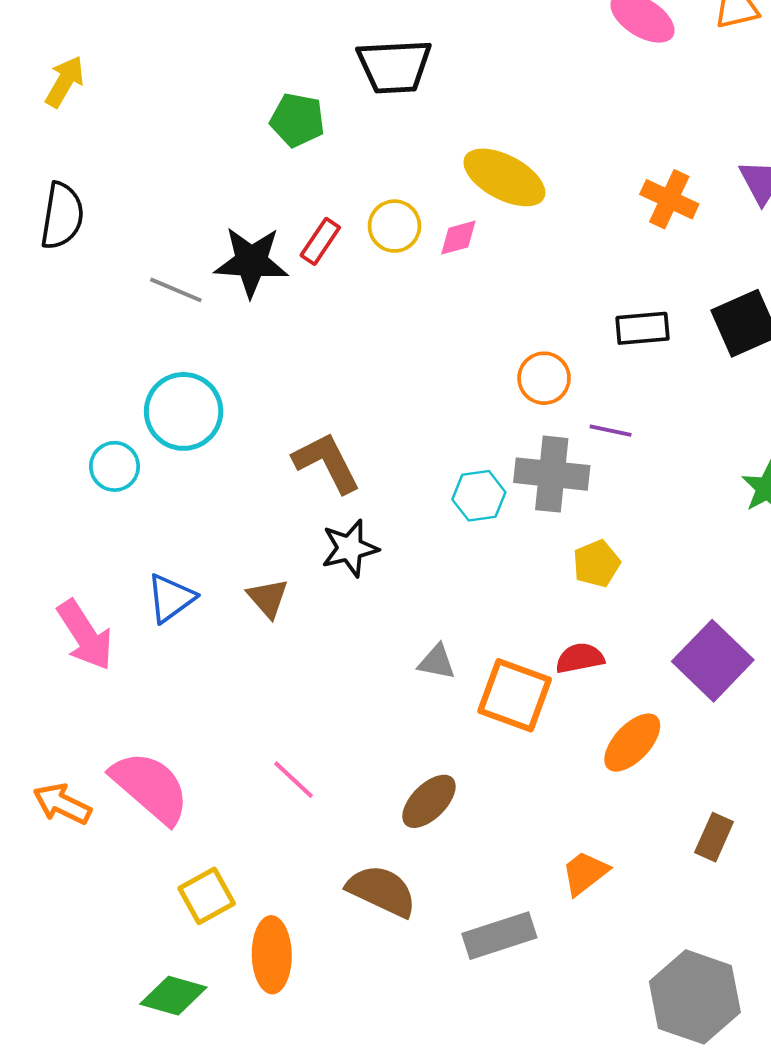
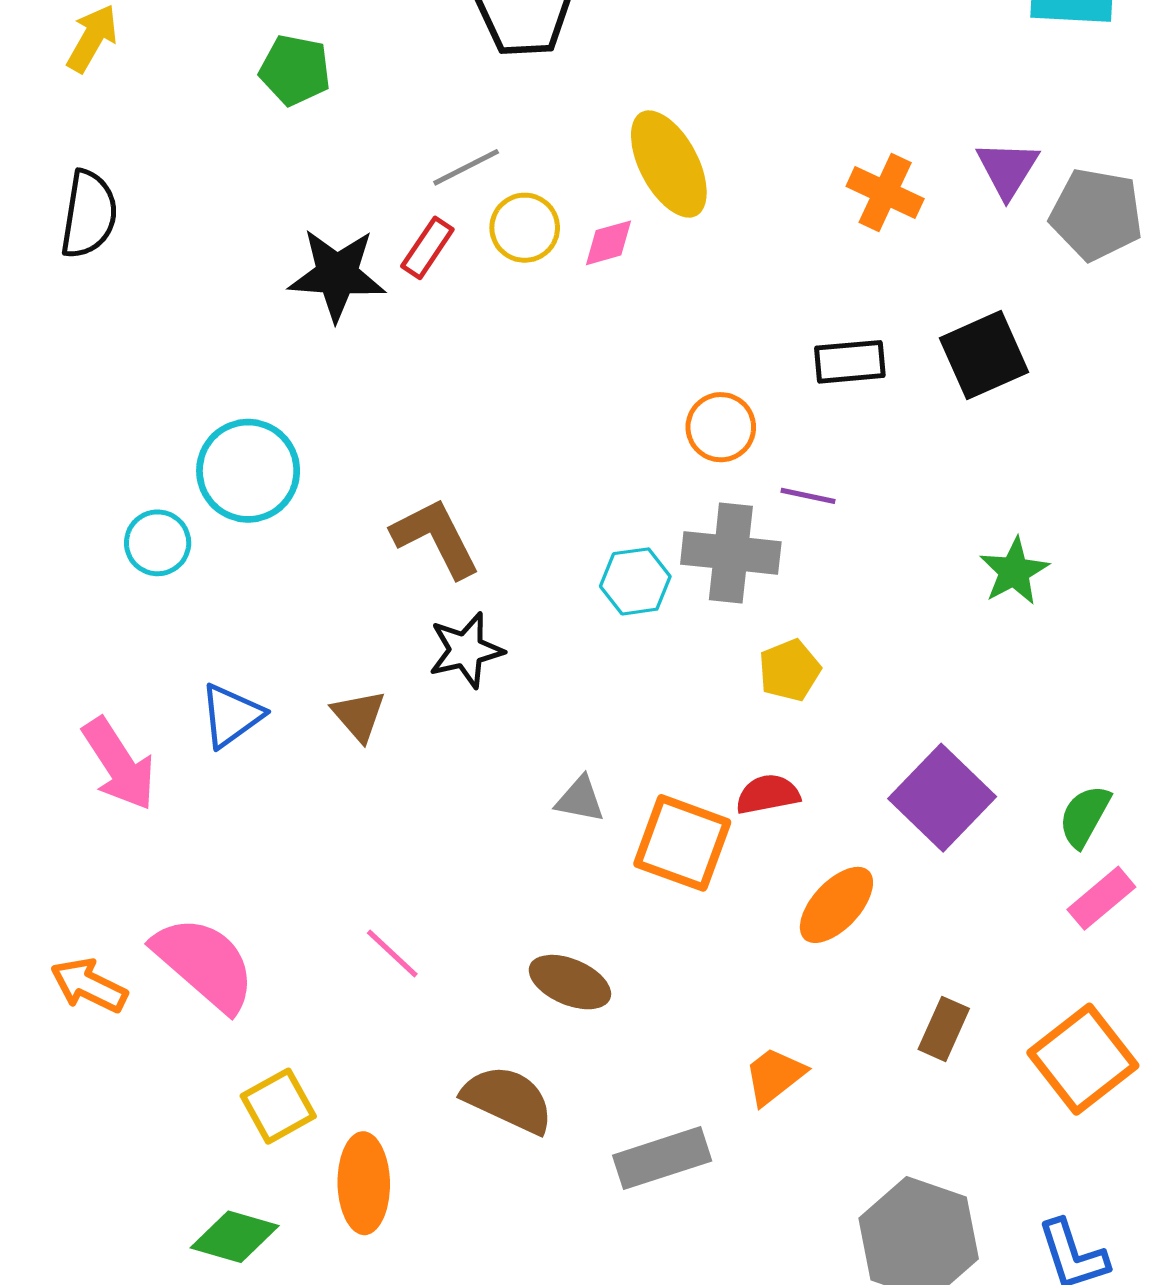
green pentagon: (297, 120) -> (295, 70), moved
yellow ellipse: (504, 177) -> (669, 164), turned 34
gray line: (176, 290) -> (466, 167), moved, turned -50
brown ellipse: (429, 801) -> (570, 982), turned 68

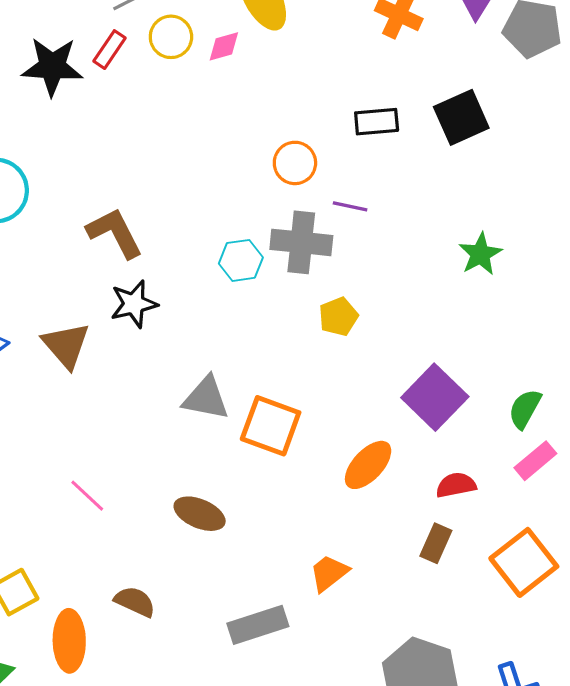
brown triangle: (359, 716) -> (66, 345), size x1.4
red semicircle: (768, 794) -> (456, 485), moved
gray triangle: (580, 799) -> (206, 398), size x1.5
brown semicircle: (508, 1099) -> (135, 602), moved, size x0.7

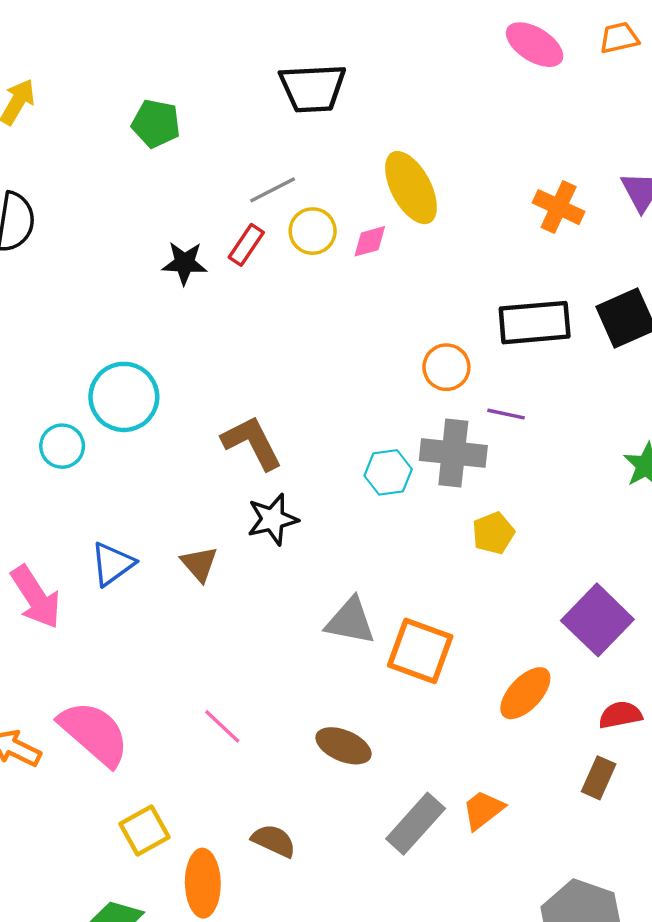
black star: (52, 67) -> (184, 263), size x0.7
black rectangle: (377, 122) -> (535, 323), size x1.5
brown triangle: (66, 345) -> (199, 564), size x0.7
gray rectangle: (258, 625) -> (416, 824), moved, turned -30

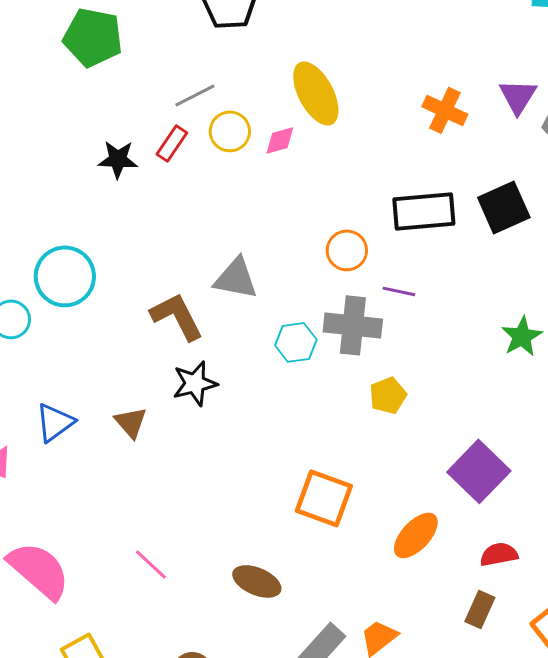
green pentagon: (156, 124) -> (93, 37), size x1.4
gray triangle: (350, 621) -> (236, 278), moved

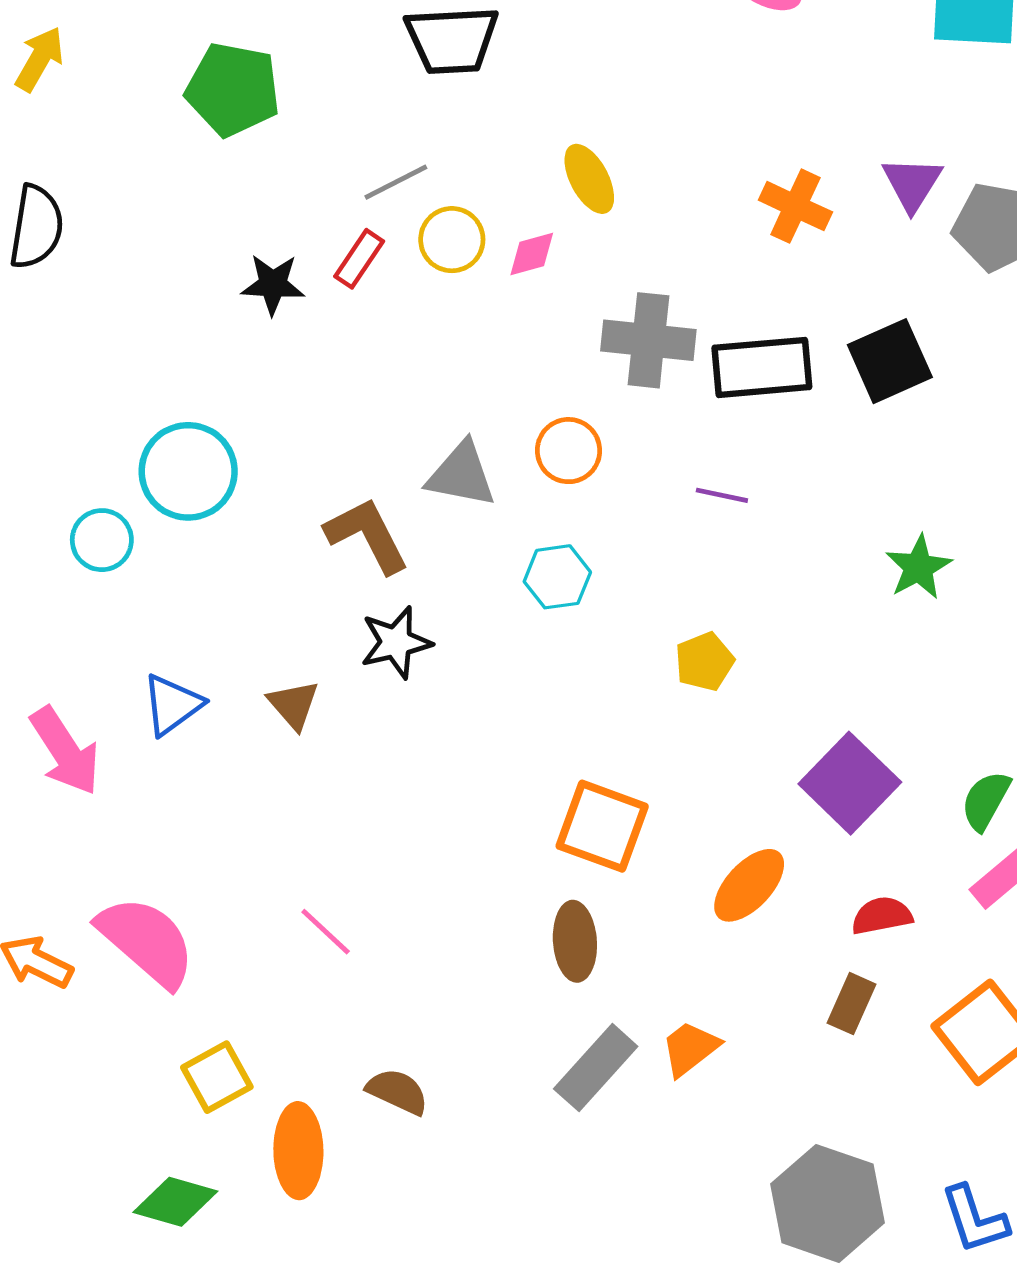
yellow ellipse: (316, 93) -> (589, 179), size x0.7
orange circle: (347, 250) -> (569, 451), moved
gray cross: (353, 325) -> (648, 340), moved
brown ellipse: (257, 581) -> (575, 941), moved, turned 63

